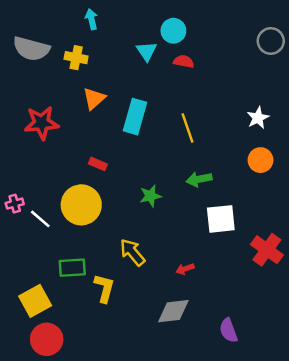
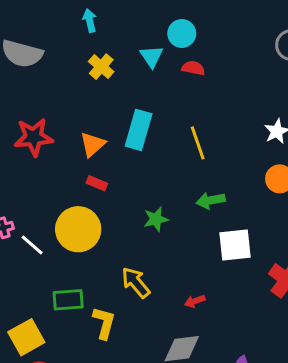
yellow cross: (76, 58) -> (101, 67), moved, turned 30
orange triangle: (94, 99) -> (93, 144), moved

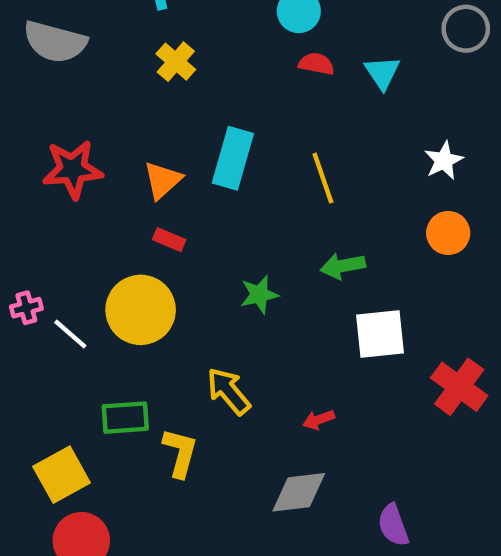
cyan triangle: (152, 57) -> (382, 73), moved

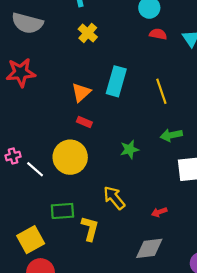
red star: (73, 169) -> (21, 73), moved

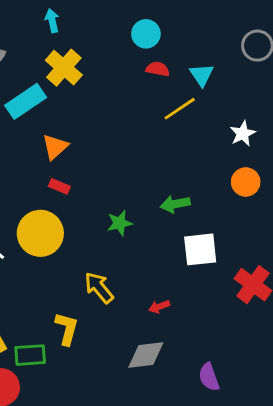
yellow cross: (88, 33) -> (64, 68), size x1.4
cyan rectangle: (116, 81) -> (26, 101), moved, turned 40
yellow line: (161, 91) -> (180, 109), moved, turned 75
green rectangle: (62, 211) -> (30, 355), moved

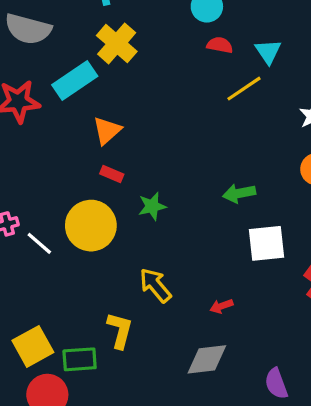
green star: (120, 223) -> (152, 206), moved

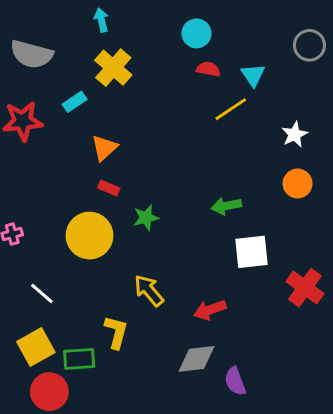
cyan rectangle: (75, 81) -> (75, 102), size x0.6
white line: (39, 243) -> (42, 293), moved
red arrow: (221, 306) -> (210, 310), size x1.5
purple semicircle: (276, 384) -> (235, 381), moved

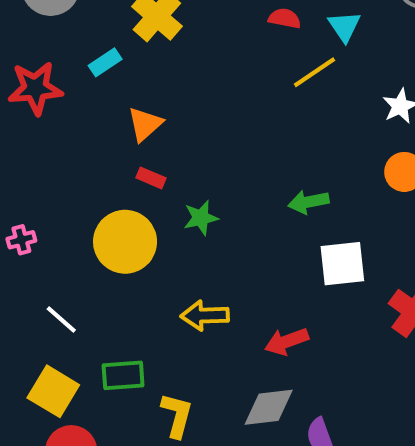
yellow arrow: (149, 291) -> (205, 316), turned -52
yellow L-shape: (116, 332) -> (177, 415), moved
yellow square: (36, 347) -> (53, 391), turned -30
green rectangle: (79, 359) -> (123, 375), moved

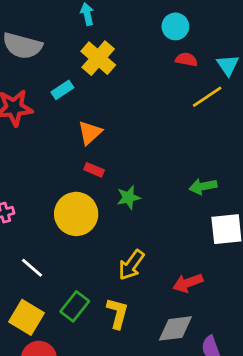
yellow arrow: (205, 316) -> (131, 265), turned -52
green rectangle: (123, 375) -> (75, 306), turned -48
yellow L-shape: (177, 415) -> (117, 313), moved

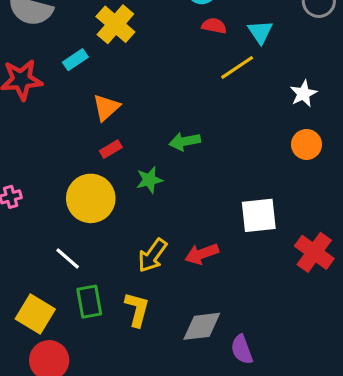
red rectangle: (94, 170) -> (111, 149), turned -54
green arrow: (203, 186) -> (185, 141), moved
white line: (32, 268) -> (68, 259), moved
red arrow: (188, 283) -> (202, 254), moved
green rectangle: (75, 306) -> (89, 302), turned -48

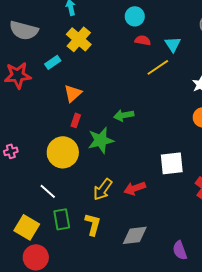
red rectangle: (111, 149) -> (76, 120), turned -40
green star: (149, 180) -> (101, 140), size x1.5
purple semicircle: (242, 349) -> (180, 250), moved

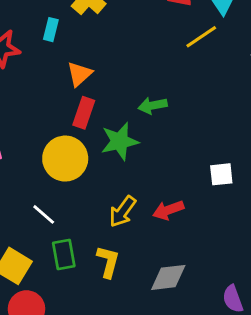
cyan rectangle: (53, 62) -> (51, 30), turned -42
red rectangle: (76, 120) -> (84, 113), size x1.5
white square: (172, 163) -> (221, 174), size x0.7

